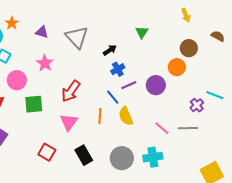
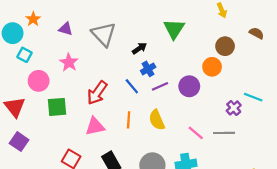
green triangle: (142, 32) -> (174, 29), size x1.5
blue line: (113, 97) -> (132, 86), moved
pink triangle: (69, 122) -> (95, 126), turned 42

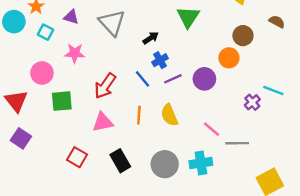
cyan square: (24, 55) -> (45, 32), moved
pink star: (69, 62) -> (75, 53), turned -30
gray line: (224, 133) -> (237, 143), moved

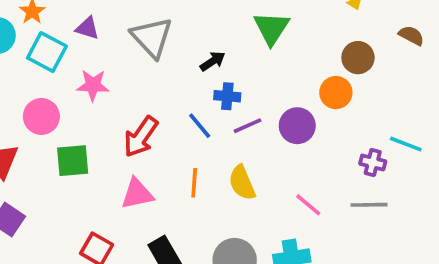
cyan square: (45, 32) -> (47, 52), size x1.5
blue cross: (160, 60) -> (227, 96), turned 35
purple cross: (252, 102) -> (373, 163), turned -35
gray line: (237, 143) -> (369, 205), moved

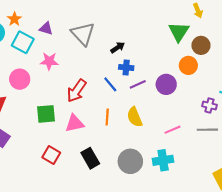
green triangle: (271, 28) -> (179, 32), moved
green square: (73, 161) -> (46, 114), moved
pink line: (308, 205) -> (173, 130), turned -63

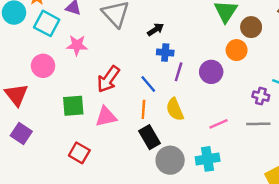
blue line: (110, 84) -> (148, 84), moved
purple line: (138, 84) -> (179, 72), turned -49
black rectangle: (90, 158) -> (149, 137), moved

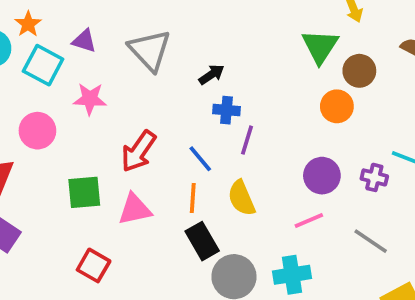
purple circle: (211, 72) -> (322, 176), moved
gray line: (258, 124) -> (371, 241), moved, turned 35

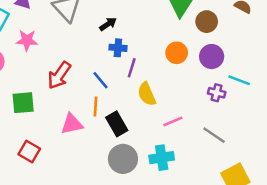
orange circle: (337, 106) -> (177, 53), moved
purple circle: (322, 176) -> (212, 57), moved
yellow semicircle: (241, 198) -> (147, 94), moved
pink triangle: (135, 209) -> (72, 124), moved
black rectangle: (202, 241) -> (117, 124), moved

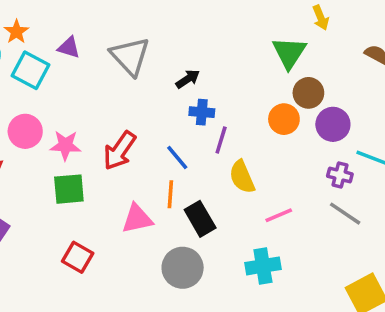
brown circle: (207, 22) -> (308, 93), moved
pink star: (27, 40) -> (65, 145), moved
gray line: (214, 135) -> (345, 214), moved
gray circle: (123, 159) -> (183, 268), moved

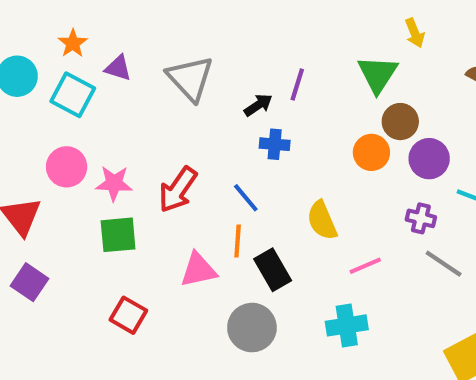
orange star: (16, 32) -> (73, 43), moved
purple line: (221, 140) -> (297, 84), moved
purple cross: (340, 175) -> (421, 218), moved

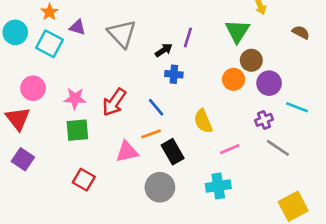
pink circle: (67, 167) -> (33, 88), moved
purple cross: (421, 218) -> (264, 120), turned -36
orange line: (238, 241) -> (151, 134), turned 66

